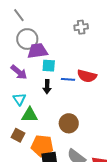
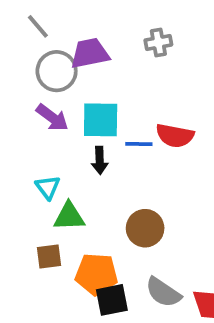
purple trapezoid: (37, 51) -> (90, 53), moved
cyan square: (49, 66) -> (101, 120), size x1.5
purple arrow: (19, 72) -> (52, 118), moved
brown square: (18, 135) -> (49, 256), turned -32

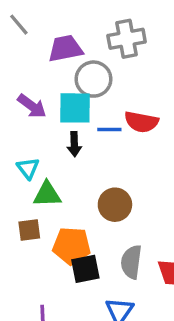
gray cross: (158, 42) -> (127, 39), size x1.5
gray circle: (57, 71) -> (93, 79), moved
gray semicircle: (163, 292) -> (131, 262), turned 64

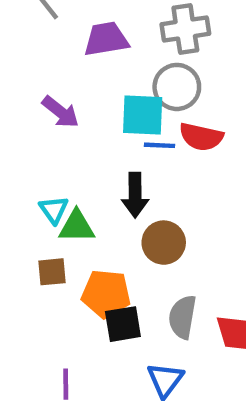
gray circle: (93, 79) -> (177, 87), moved
cyan square: (75, 108) -> (143, 115), moved
black arrow: (74, 144) -> (135, 195), moved, size x1.4
cyan triangle: (28, 168) -> (54, 210), moved

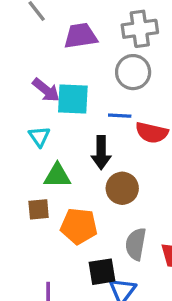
cyan square: (143, 115) -> (73, 99), moved
red semicircle: (201, 137) -> (152, 133), moved
cyan triangle: (54, 210) -> (39, 137), moved
black square: (123, 324) -> (102, 272), moved

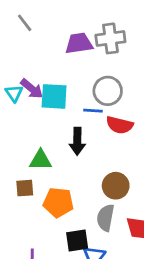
purple trapezoid: (81, 36) -> (79, 43), moved
gray circle: (133, 72) -> (108, 91), moved
cyan triangle: (39, 137) -> (14, 93), moved
brown circle: (122, 188) -> (116, 186), moved

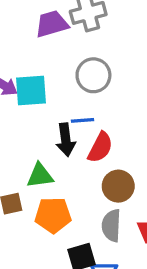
blue line: (93, 111) -> (83, 120), moved
red semicircle: (120, 125) -> (100, 147), moved, turned -68
green triangle: (41, 160) -> (40, 176), moved

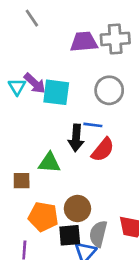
brown circle: (118, 186) -> (77, 209), moved
orange pentagon: (53, 215) -> (43, 217), moved
gray semicircle: (111, 225) -> (98, 234), moved

